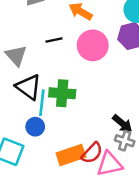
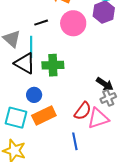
cyan line: (42, 103) -> (31, 47), moved
gray cross: (125, 141) -> (108, 98), turned -35
orange rectangle: (71, 155) -> (44, 116), moved

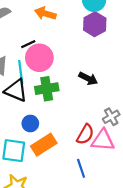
pink circle: (73, 23) -> (39, 58), moved
black arrow: (105, 84) -> (88, 78), moved
pink triangle: (98, 118) -> (103, 140), turned 30

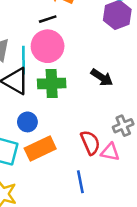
black line: (28, 44) -> (48, 19), moved
red semicircle: (85, 134) -> (90, 143), turned -60
pink triangle: (103, 140) -> (110, 152), size x0.7

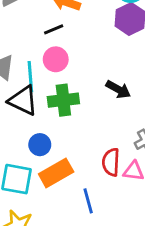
pink circle: (48, 46) -> (56, 59), size x0.7
red semicircle: (90, 143) -> (111, 162), turned -150
blue line: (80, 182) -> (88, 201), moved

